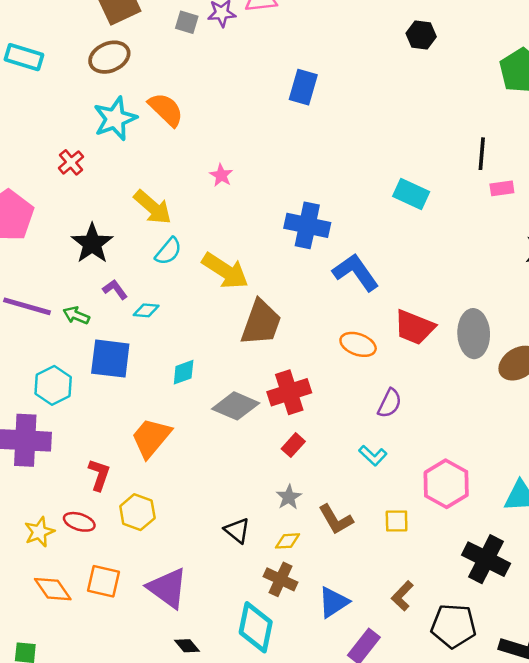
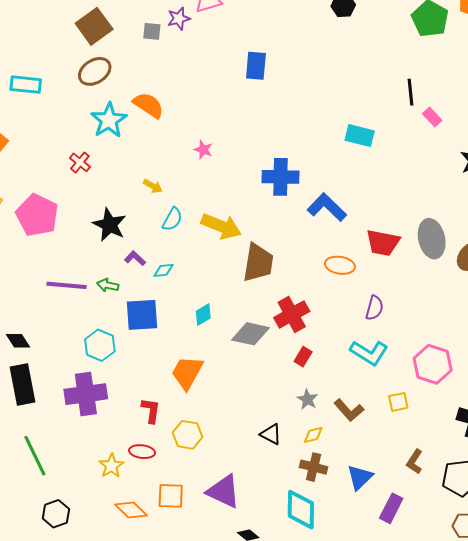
pink rectangle: (502, 188) -> (432, 117), turned 66
yellow arrow: (153, 207) -> (153, 186), size x0.6
cyan L-shape: (373, 456) -> (369, 353), size x1.6

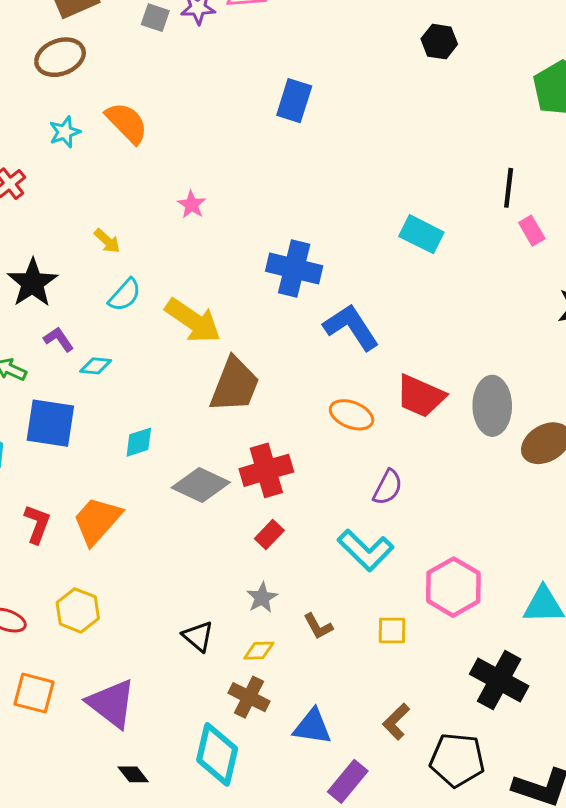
cyan star: (109, 120) -> (65, 132), size x0.6
red L-shape: (151, 410) -> (37, 524), moved
brown L-shape: (349, 410) -> (318, 626), size x0.7
blue triangle: (360, 477) -> (312, 727), turned 40

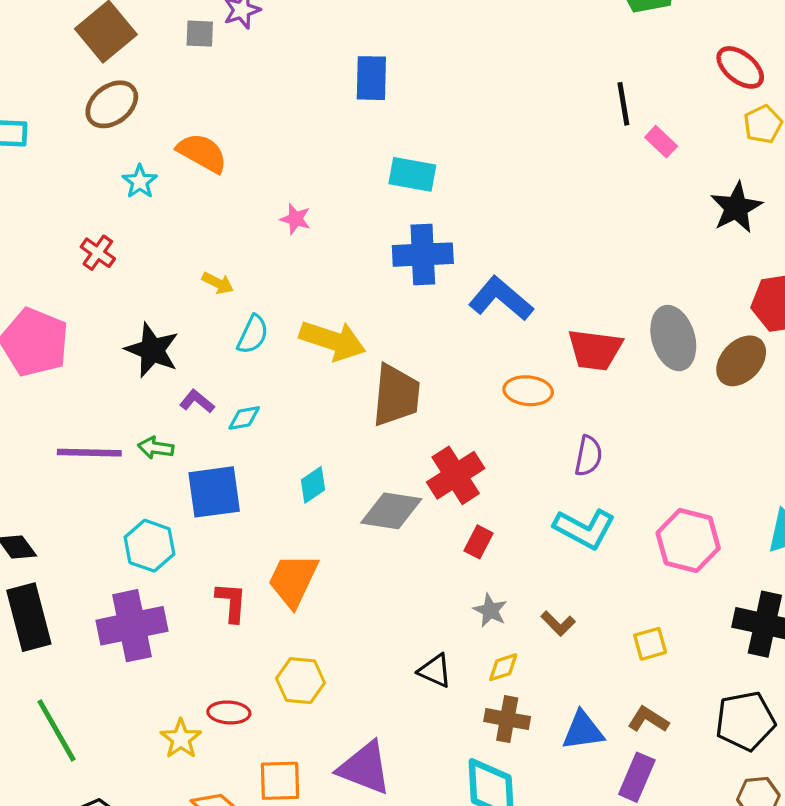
cyan rectangle: (421, 234) -> (412, 174), moved
yellow square: (392, 630) -> (650, 644), moved
brown L-shape: (396, 722) -> (648, 720), moved, turned 93

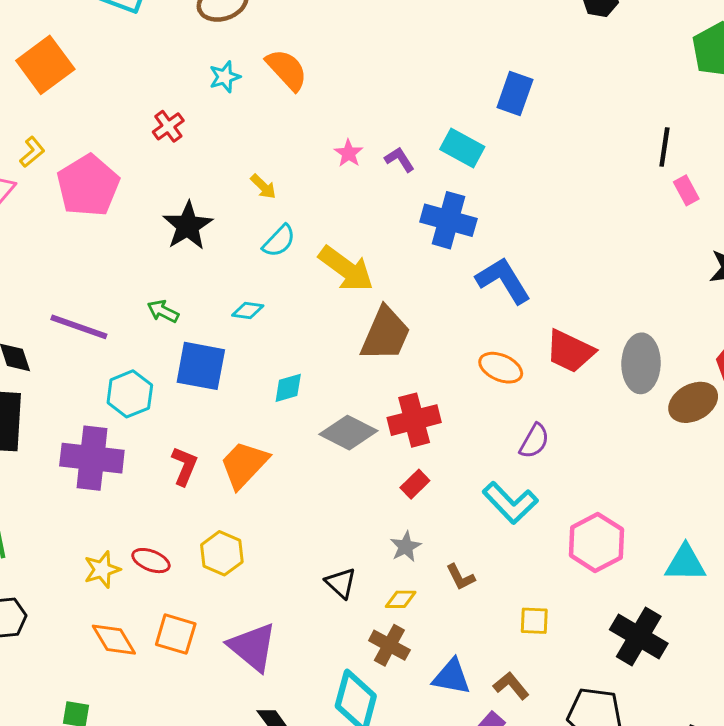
blue rectangle: (371, 78) -> (515, 93), moved
purple L-shape: (197, 401) -> (400, 159), moved
purple line: (89, 453) -> (79, 327), moved

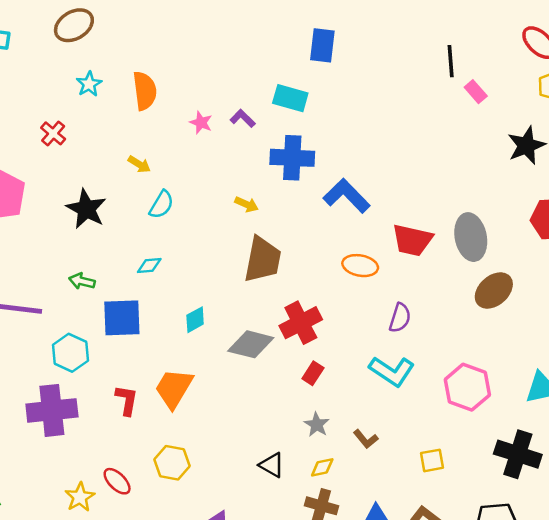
orange semicircle: (287, 70) -> (145, 91), moved, turned 48
yellow arrow: (346, 269) -> (247, 204), moved, size x0.5
brown ellipse: (693, 402) -> (494, 291), moved
red ellipse: (151, 561) -> (117, 481), turned 36

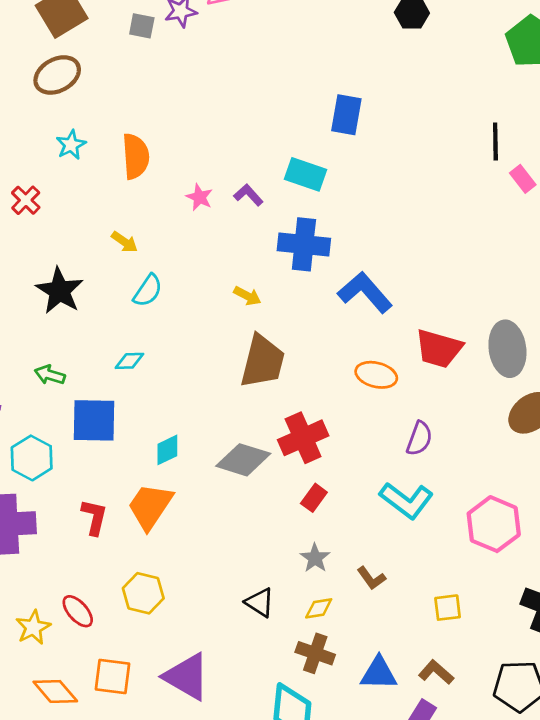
cyan diamond: (195, 320) -> (167, 450), moved

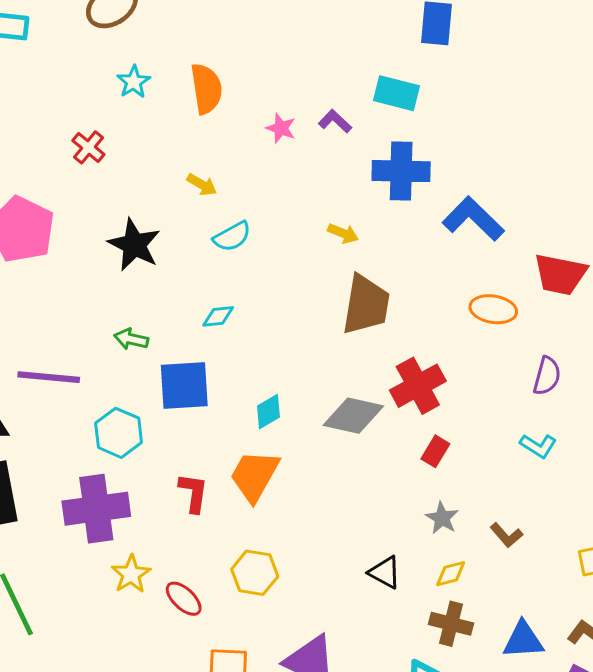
cyan semicircle: (148, 291) -> (232, 237), turned 32
cyan L-shape: (406, 500) -> (538, 446), size x0.6
yellow star: (33, 627) -> (131, 574), moved

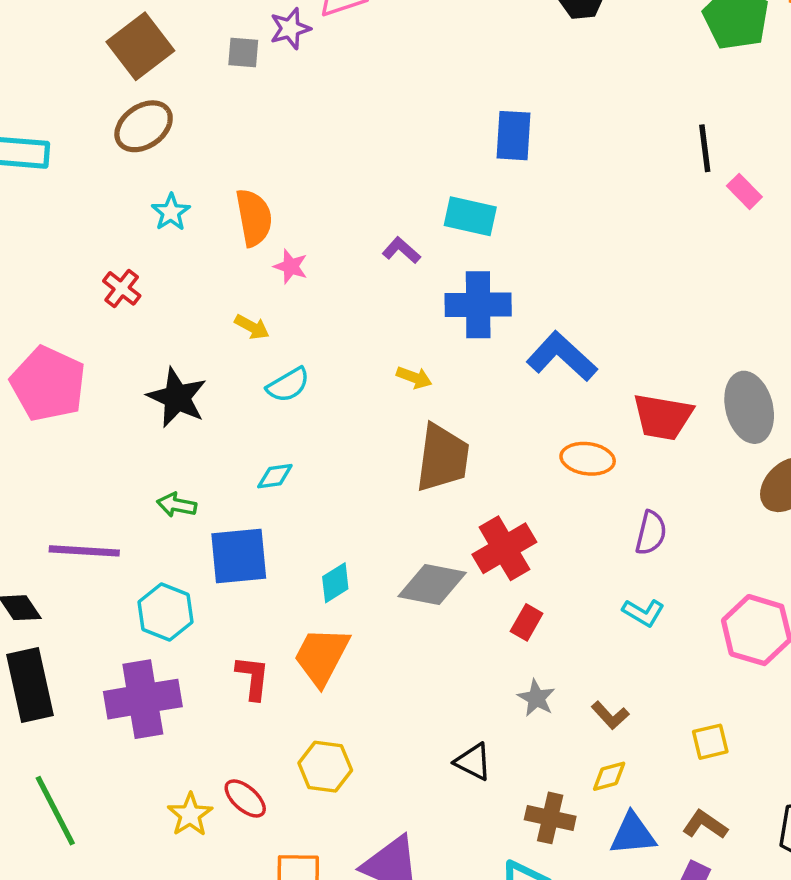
pink star: (281, 128) -> (291, 266), moved
yellow star: (131, 574) -> (190, 815), moved
yellow diamond: (451, 574) -> (609, 776), moved

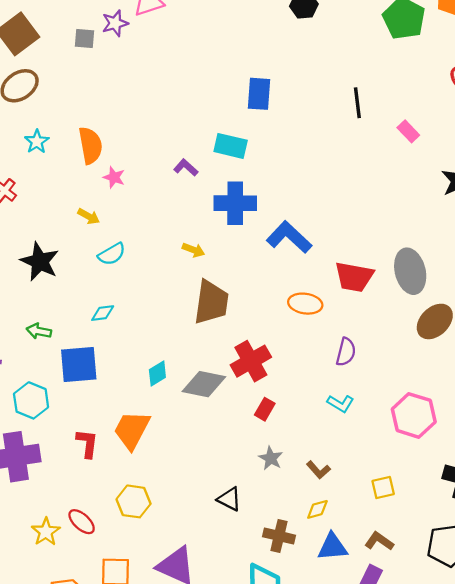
black line: (705, 148) -> (357, 103), moved
cyan diamond: (335, 583) -> (157, 374), moved

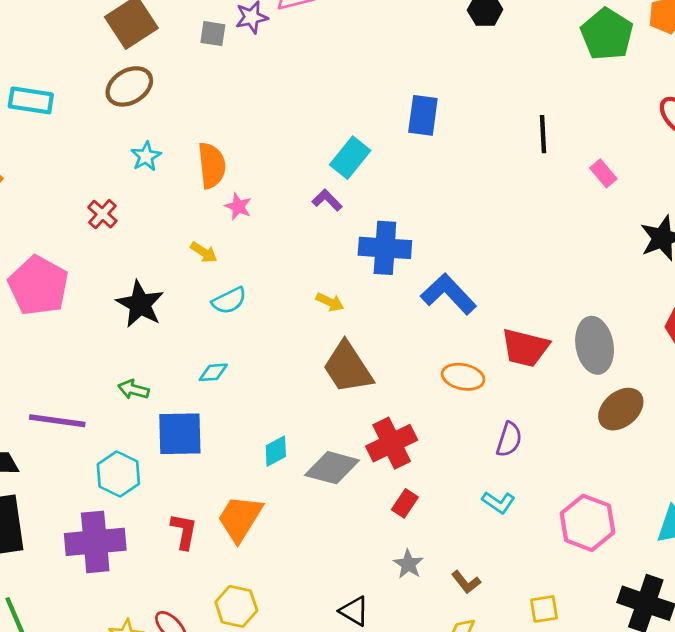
cyan rectangle: (231, 146) -> (350, 158), moved, turned -68
brown trapezoid: (211, 302) -> (348, 368), turned 135

